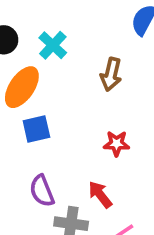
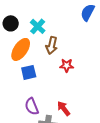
brown arrow: (111, 74) -> (52, 45), moved
red star: (117, 144) -> (67, 65), moved

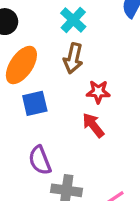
cyan cross: (38, 26) -> (73, 20), moved
red arrow: (64, 108) -> (93, 125), moved

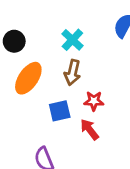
blue square: (35, 103) -> (60, 111), moved

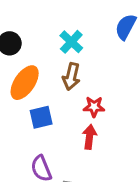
blue square: (60, 111) -> (41, 117), moved
red arrow: (90, 129) -> (89, 137), turned 45

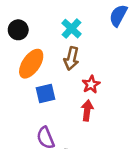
red star: (94, 107) -> (91, 84), turned -30

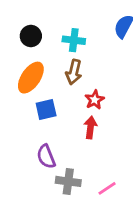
cyan cross: (72, 29) -> (74, 40), turned -36
black circle: (18, 30) -> (31, 36), moved

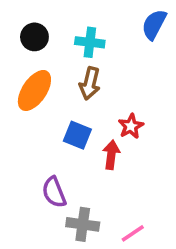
red star: (95, 100) -> (131, 126), moved
blue square: (46, 109) -> (77, 135), moved, turned 35

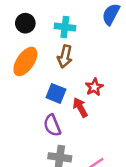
red arrow: (111, 155) -> (80, 107), turned -36
purple semicircle: (54, 192) -> (52, 125), moved

